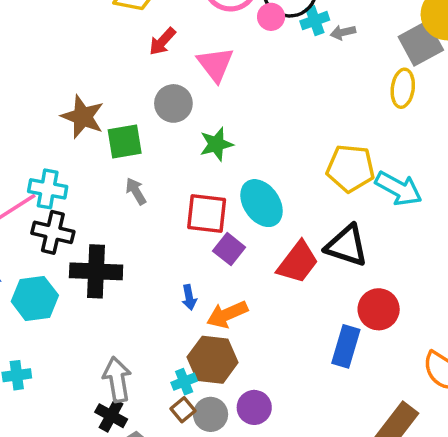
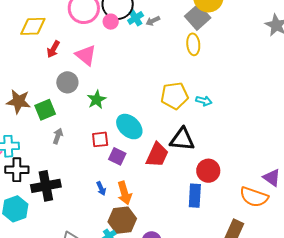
cyan arrow: (399, 189) -> (204, 101), size x0.6
gray arrow: (136, 191) -> (58, 136), turned 63
red square: (207, 213) -> (100, 139), size x0.7
orange arrow: (227, 314) -> (124, 193), turned -70

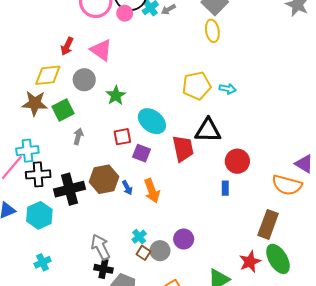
yellow diamond: (33, 26) -> (48, 75), moved
red trapezoid: (157, 155) -> (183, 149), turned -32
blue rectangle: (195, 196) -> (225, 188), size x0.6
brown hexagon: (122, 220) -> (104, 179), moved

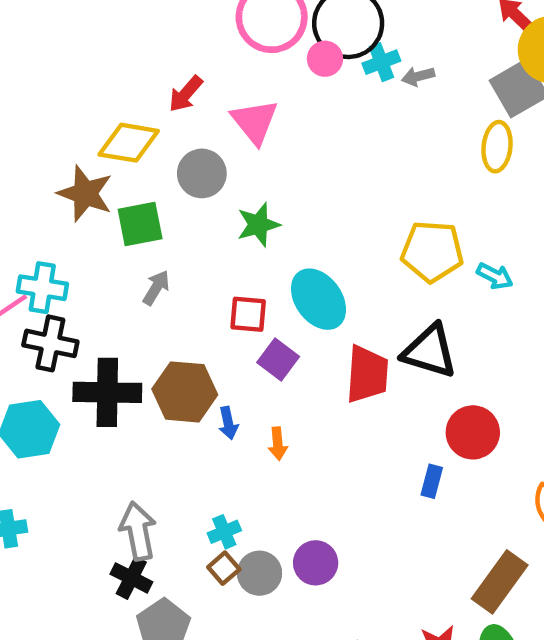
orange arrow: (152, 191) -> (278, 444), size x0.6

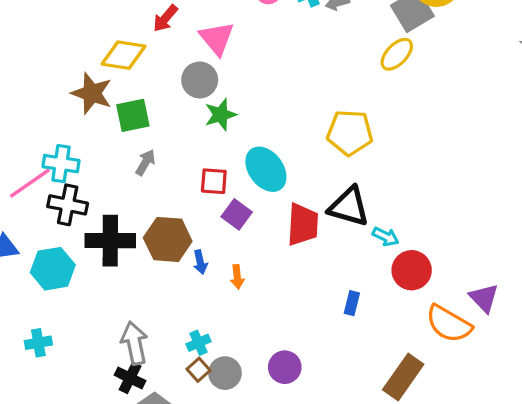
yellow ellipse: (497, 147) -> (397, 54), turned 39
gray circle: (202, 173) -> (200, 80), moved
cyan arrow: (495, 276) -> (386, 237), moved
red circle: (473, 432) -> (412, 270), moved
purple circle: (316, 563) -> (285, 367), moved

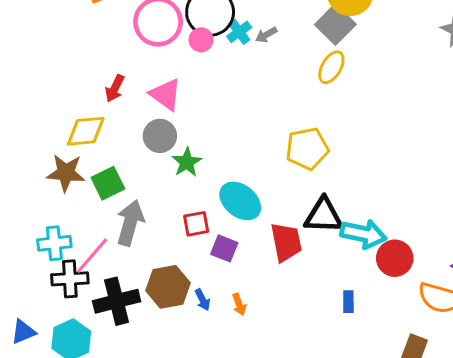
gray arrow: (145, 162) -> (130, 223), size x1.8
pink line: (30, 183) -> (92, 256), moved
cyan arrow: (386, 237) -> (363, 234), size x1.8

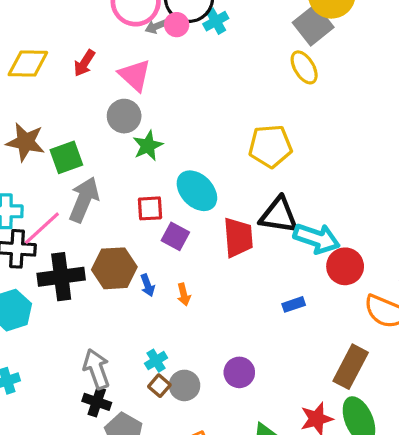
gray arrow: (266, 35) -> (156, 26), moved
yellow ellipse: (331, 67) -> (304, 67), turned -68
yellow diamond: (86, 131) -> (28, 64), moved
blue rectangle: (348, 302) -> (294, 304), turned 65

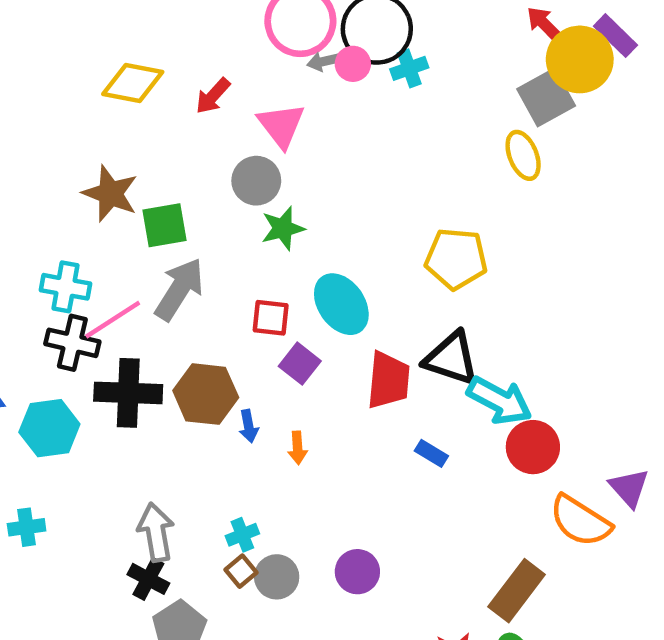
blue rectangle: (294, 304) -> (431, 453), moved, turned 40

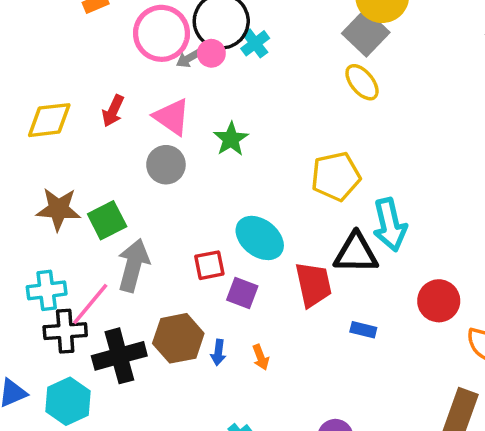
green star: (283, 228) -> (231, 139), moved
cyan arrow: (499, 400) -> (390, 225), moved, turned 66
blue arrow: (249, 426) -> (218, 352), turned 35

